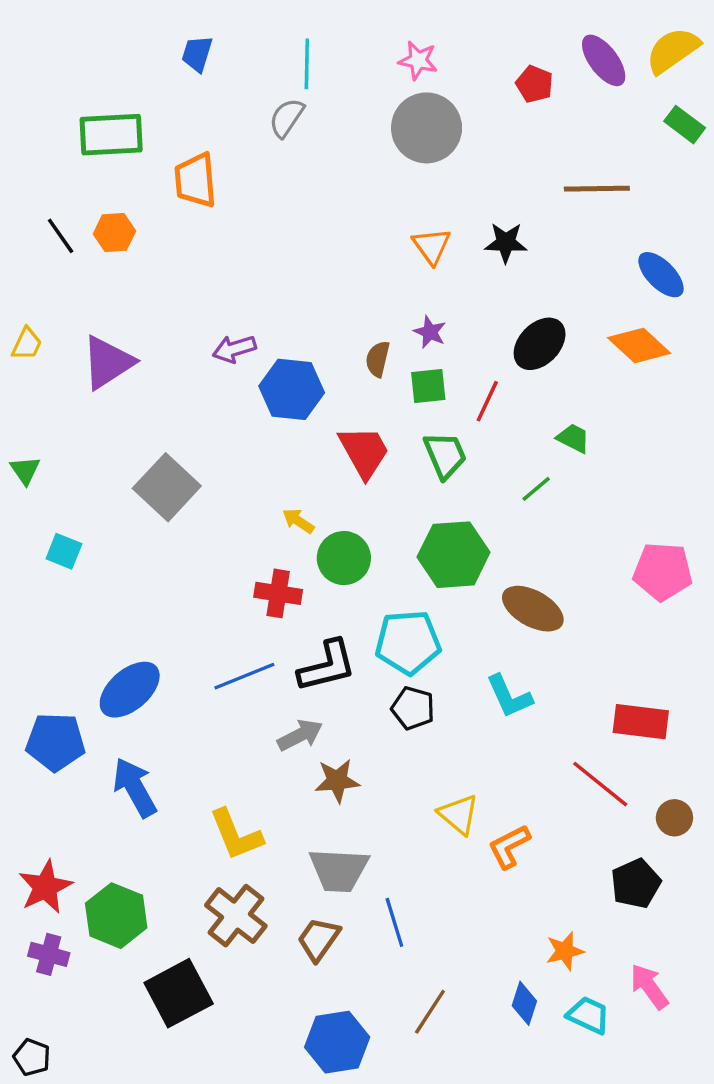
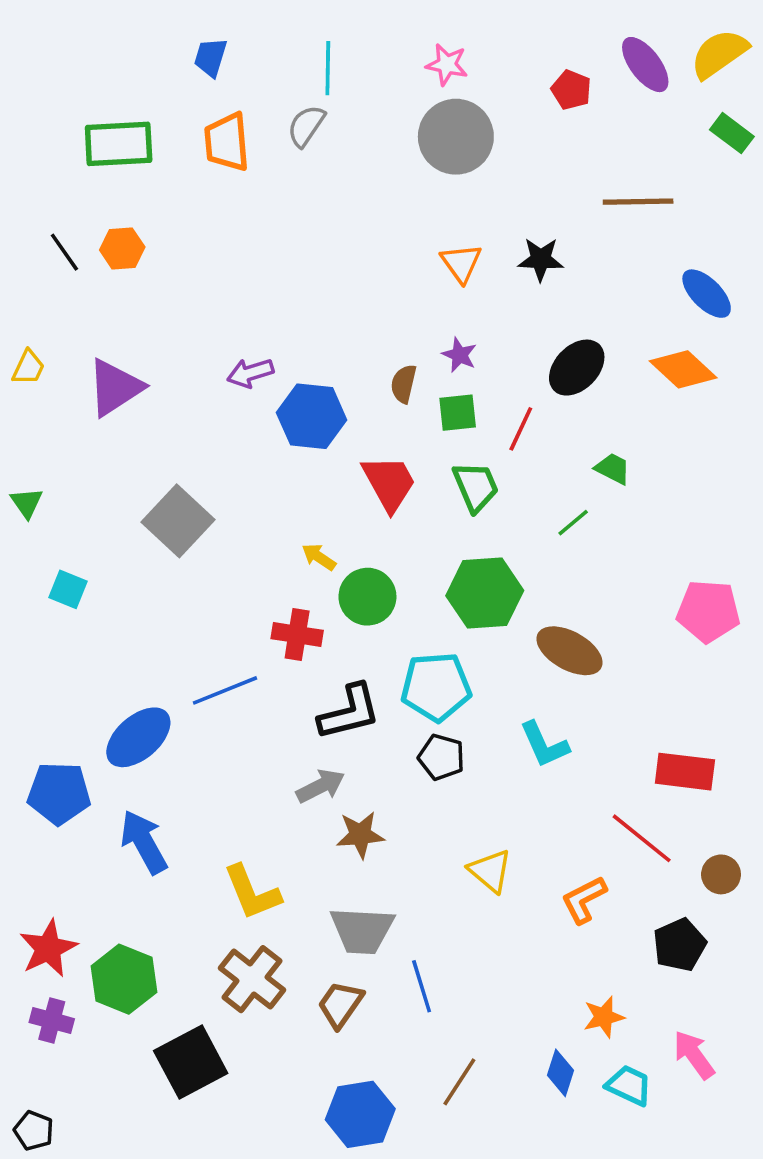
orange trapezoid: (195, 180) -> (227, 142), moved
blue line: (244, 676) -> (225, 690), moved
orange L-shape: (509, 846) -> (584, 900), moved

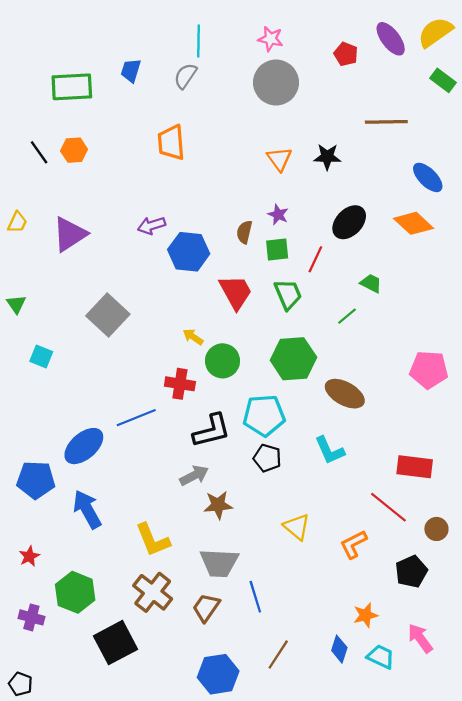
blue trapezoid: (211, 57) -> (131, 70), moved
orange trapezoid: (227, 142) -> (171, 143), moved
red star: (48, 948) -> (29, 556), moved, size x0.6

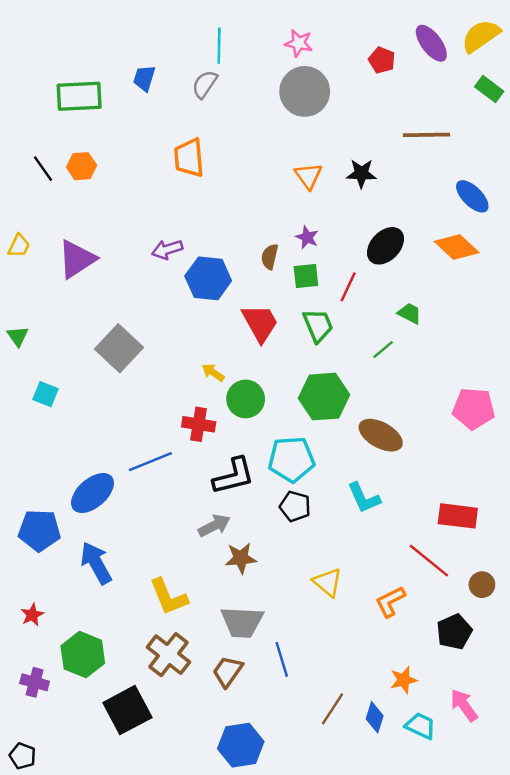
brown line: (278, 655) -> (332, 709), moved

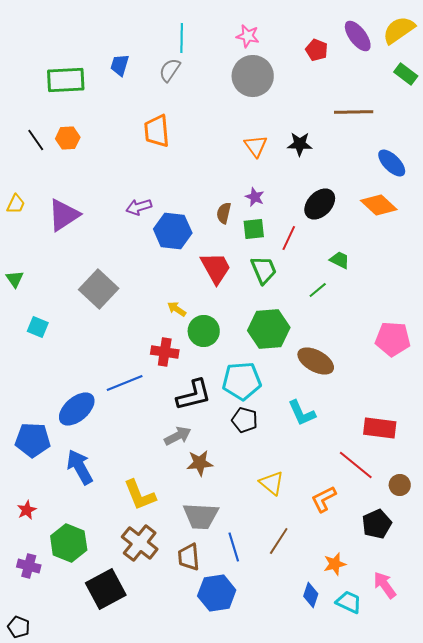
brown trapezoid: (228, 671) -> (189, 557), turned -40
brown line: (332, 709) -> (279, 541), moved
blue hexagon: (241, 745) -> (217, 593), moved

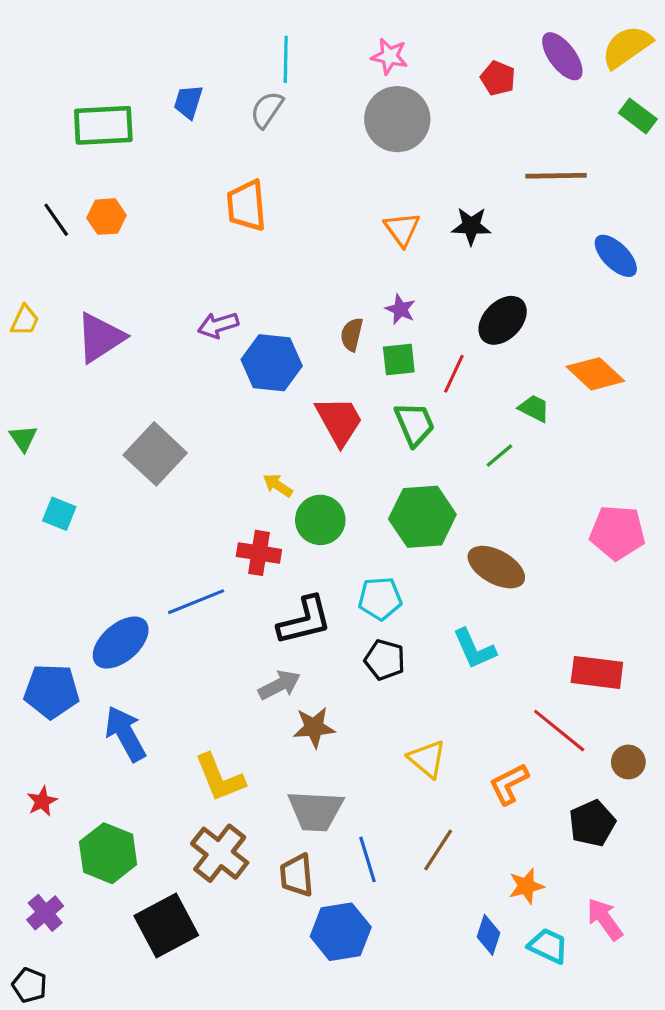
orange diamond: (379, 205) -> (595, 374), moved
cyan pentagon: (242, 381) -> (380, 599), size x0.7
purple cross: (29, 566) -> (45, 913), moved, turned 35

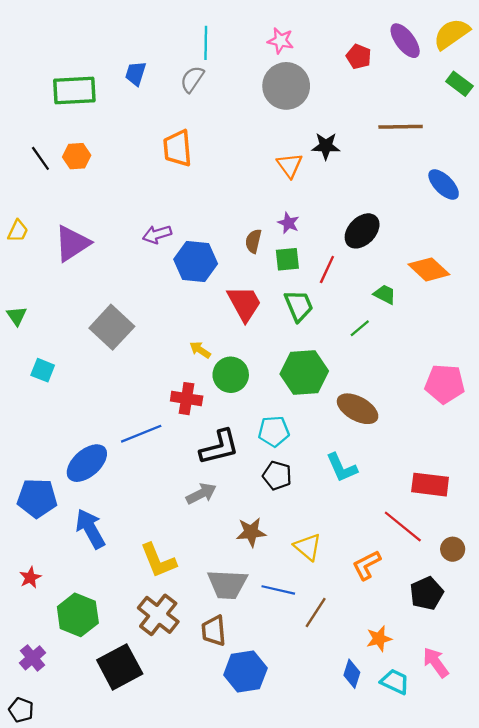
black star: (471, 226) -> (326, 146), moved
brown star: (314, 727) -> (251, 532), moved
blue line: (367, 859) -> (278, 590), moved, turned -60

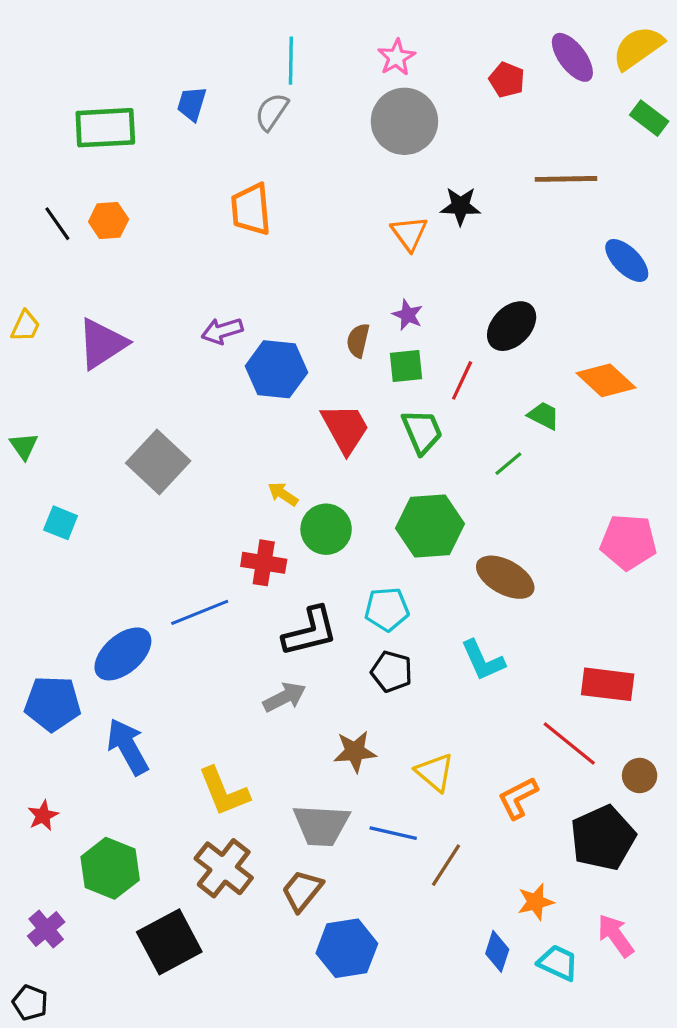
pink star: (281, 41) -> (396, 57), turned 30
black pentagon: (427, 593) -> (603, 838), size x1.4
brown trapezoid: (214, 631) -> (302, 891), turned 44

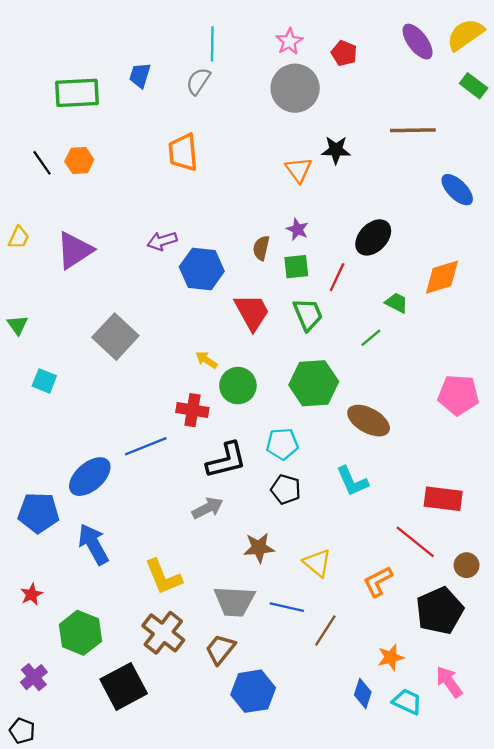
red pentagon: (507, 80) -> (344, 53), moved
orange diamond: (606, 380) -> (442, 277), turned -60

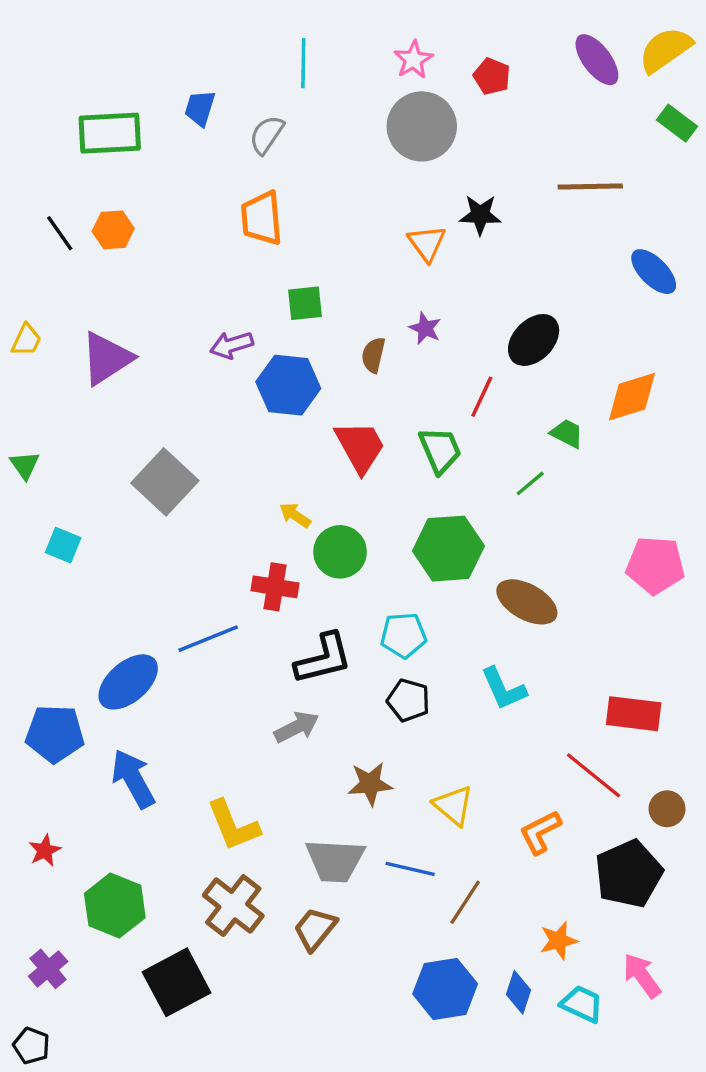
gray semicircle: (198, 81) -> (267, 135), moved
green square: (296, 267) -> (305, 303), moved
blue hexagon: (253, 691) -> (445, 989), moved

